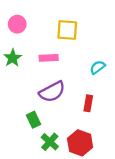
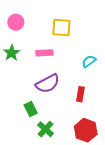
red hexagon: (80, 143) -> (86, 130), moved

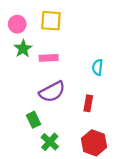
yellow square: (61, 27) -> (51, 21), moved
green star: (12, 53) -> (23, 49), moved
cyan semicircle: (89, 61) -> (98, 67), turned -48

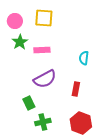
green cross: (50, 142) -> (43, 122), turned 35

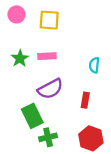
pink circle: (15, 21) -> (16, 14), moved
green star: (20, 42) -> (20, 58), moved
green rectangle: (29, 103) -> (32, 116), size x1.5

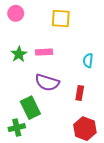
yellow square: (49, 20) -> (61, 19), moved
purple semicircle: (50, 89) -> (47, 83), turned 45
green cross: (48, 137) -> (17, 128), moved

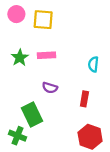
yellow square: (61, 19) -> (43, 20), moved
purple semicircle: (47, 83) -> (50, 88), size x0.6
green cross: (17, 128) -> (17, 136), turned 35

